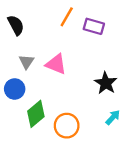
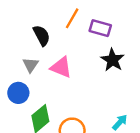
black semicircle: (16, 25) -> (42, 35), moved
black star: (106, 83) -> (112, 60), moved

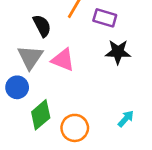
black star: (112, 60) -> (118, 52), turned -30
gray triangle: (31, 65) -> (30, 57), size x1.5

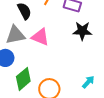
gray triangle: (30, 57) -> (15, 35), turned 45

